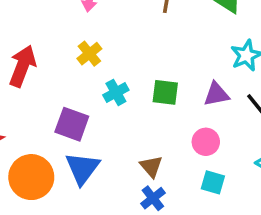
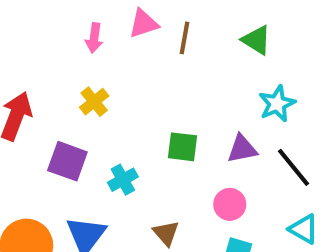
cyan cross: (116, 92) -> (123, 180), moved
purple square: (72, 124) -> (67, 161), moved

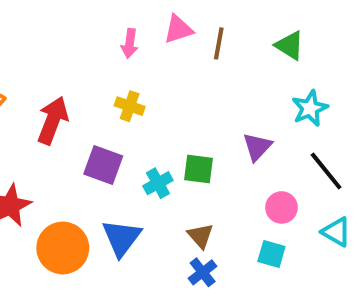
yellow cross: (94, 102) -> (130, 106), turned -32
green square: (183, 147) -> (198, 169), moved
purple triangle: (242, 149) -> (257, 147), moved, turned -36
pink circle: (230, 204) -> (282, 207), moved

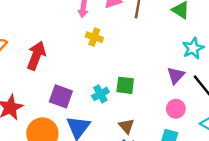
yellow cross: (130, 106) -> (94, 37), moved
purple triangle: (257, 147) -> (176, 75), moved
purple square: (103, 165) -> (61, 96), moved

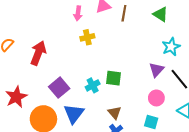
yellow cross: (94, 37) -> (87, 37), turned -32
purple square: (61, 96) -> (59, 88), turned 30

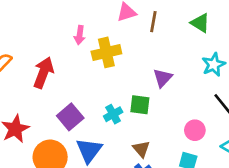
pink arrow: (78, 13) -> (80, 35), moved
yellow cross: (87, 37) -> (106, 52), size x1.5
purple triangle: (156, 70) -> (163, 78), moved

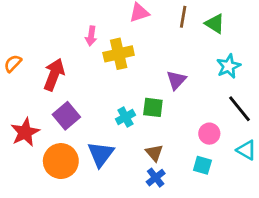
brown line: (153, 22) -> (183, 17), moved
purple square: (70, 117) -> (66, 116), moved

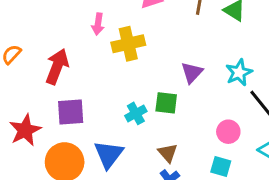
cyan star: (229, 66) -> (239, 73), moved
purple square: (66, 116) -> (71, 112), turned 36

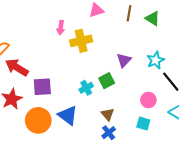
red arrow: (57, 66) -> (17, 67), moved, turned -80
green square: (166, 103) -> (107, 81), turned -35
blue triangle: (109, 154) -> (68, 115), turned -30

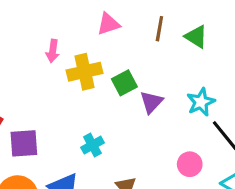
green square: (107, 81) -> (124, 83), moved

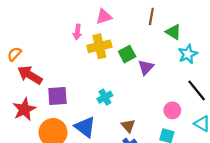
pink triangle: (108, 24) -> (104, 16), moved
green triangle: (196, 37) -> (173, 32), moved
cyan star: (201, 102) -> (188, 54), moved

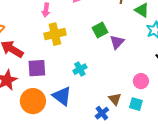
pink arrow: (77, 32) -> (46, 10), moved
yellow cross: (99, 46) -> (55, 34), moved
brown triangle: (128, 126) -> (115, 99), moved

